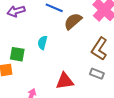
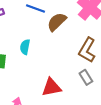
gray rectangle: (97, 74) -> (86, 77), turned 40

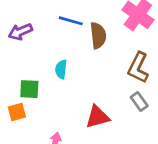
brown semicircle: (57, 22) -> (98, 35), turned 132

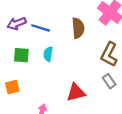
blue line: (71, 21) -> (41, 28), moved
green square: (29, 89) -> (21, 55), moved

